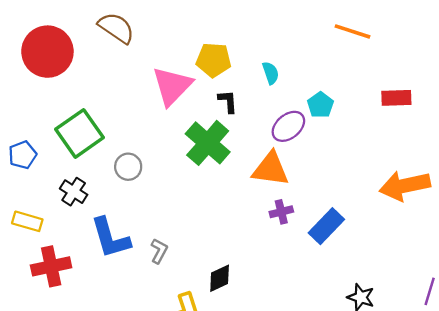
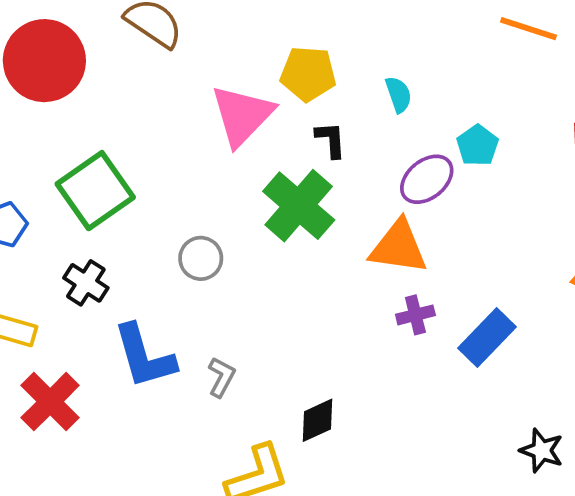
gray circle: (128, 167) -> (201, 258), moved
red cross: (51, 266) -> (50, 402), turned -33

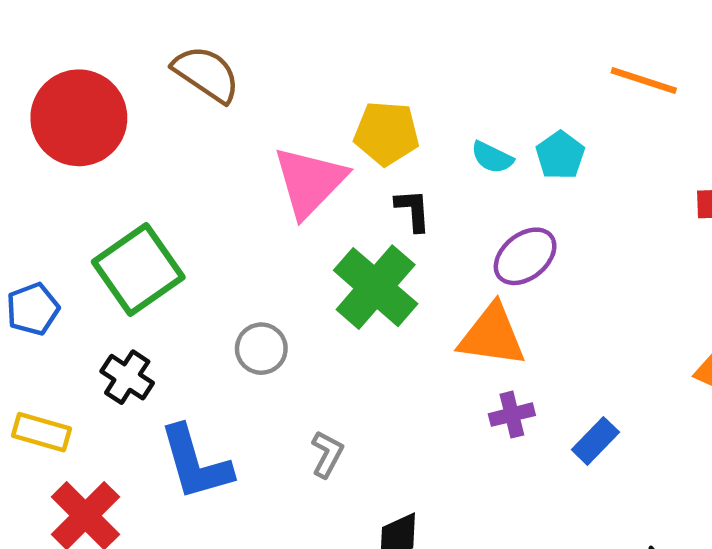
cyan semicircle: (398, 95) -> (492, 157), turned 135
cyan pentagon: (478, 145) -> (560, 155), moved
blue rectangle: (487, 337) -> (595, 441), size x0.7
gray L-shape: (221, 377) -> (327, 454), moved

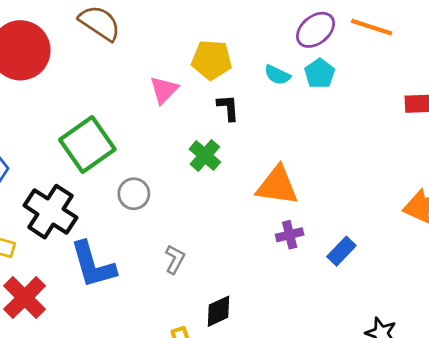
pink triangle: (310, 182) -> (164, 90), size x0.6
purple ellipse: (525, 256) -> (316, 30), moved
green square: (138, 269) -> (87, 145), moved
green cross: (376, 287) -> (205, 156), size x0.6
black cross: (127, 377) -> (50, 212), size x1.6

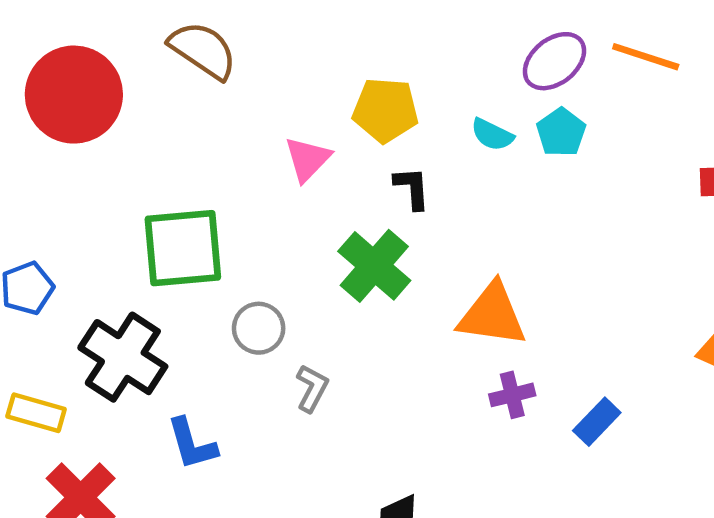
green square: (87, 145) -> (183, 248), turned 30
green cross: (205, 156) -> (374, 266), size x1.4
gray L-shape: (175, 259) -> (312, 388), moved
blue L-shape: (93, 265) -> (192, 444), size x0.7

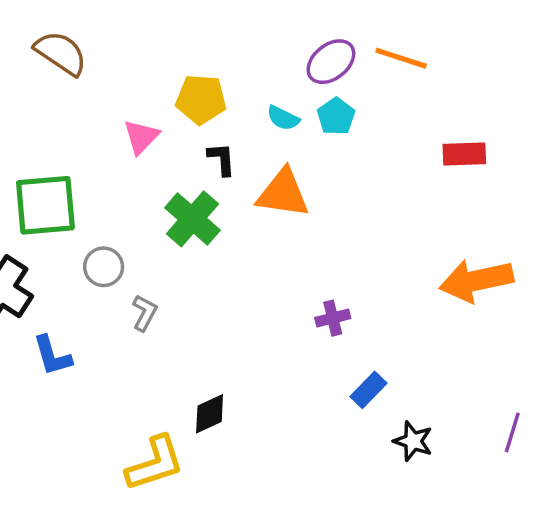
orange triangle: (492, 315) -> (283, 193), moved
purple cross: (512, 395) -> (333, 318), moved
blue rectangle: (597, 422) -> (369, 390), moved

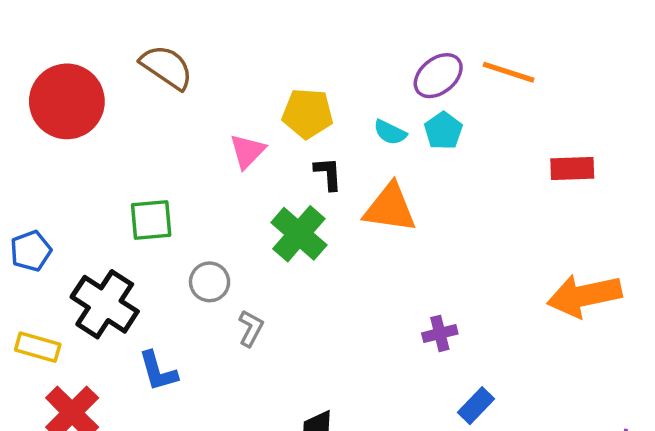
green square: (45, 205) -> (151, 220), size x0.7

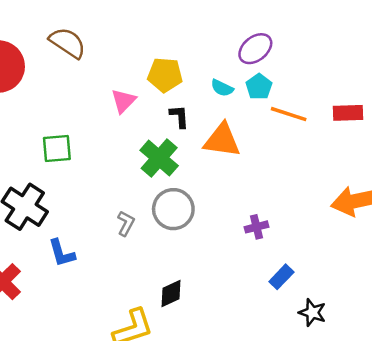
orange line: (509, 72) -> (289, 114), moved
gray circle: (210, 282) -> (173, 209), moved, size x1.5

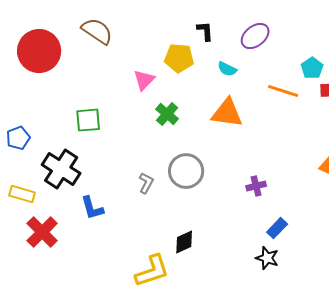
cyan pentagon: (259, 87) -> (312, 68), moved
black L-shape: (179, 116) -> (205, 31), moved
green cross: (159, 158) -> (167, 114), moved, size x0.7
black star: (312, 313) -> (267, 258), moved

